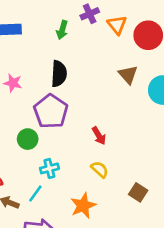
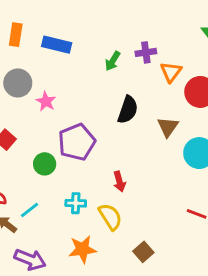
black semicircle: (59, 74) -> (128, 110), moved
cyan cross: (49, 168) -> (76, 203), moved
yellow semicircle: (100, 169) -> (110, 217), size x1.4
cyan line: (35, 193) -> (30, 210), moved

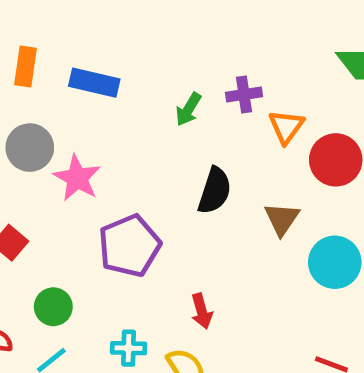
pink star: (46, 101) -> (77, 178), size x1.4
green circle: (45, 164) -> (53, 307), moved

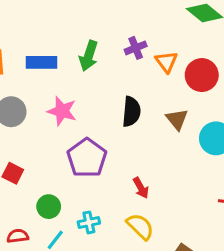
green arrow: (188, 109) -> (89, 56), moved, size x1.4
pink star: (77, 178) -> (62, 111), moved
cyan cross: (129, 348) -> (89, 222), moved

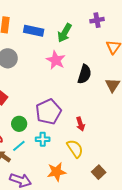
purple cross: (136, 48) -> (97, 20), moved
pink star: (62, 111) -> (56, 60), moved
purple pentagon: (87, 158) -> (49, 112), moved

